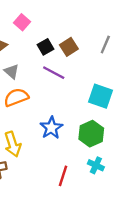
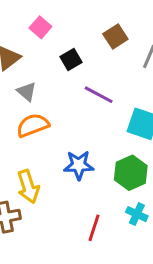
brown square: (69, 47) -> (115, 37), moved
purple line: (54, 73) -> (99, 95), moved
blue star: (51, 128) -> (79, 165), turned 30

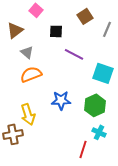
black square: (71, 59) -> (56, 31), turned 32
red line: (94, 228) -> (83, 149), moved

